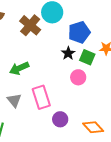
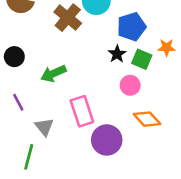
gray triangle: (14, 100) -> (44, 127), moved
purple circle: (60, 119) -> (107, 140), size x1.5
orange diamond: (93, 127) -> (147, 119), moved

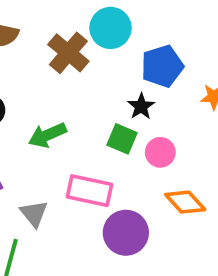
green square: (142, 59) -> (122, 139), moved
pink rectangle: (82, 111) -> (89, 191), turned -60

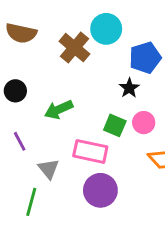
green square: (122, 139) -> (115, 125), moved
purple circle: (126, 233) -> (100, 190), moved

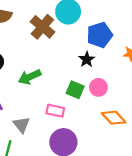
pink rectangle: (90, 151) -> (55, 111), size x0.7

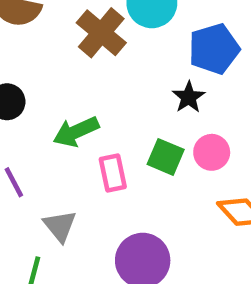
pink rectangle: (55, 111) -> (113, 173), moved, turned 66

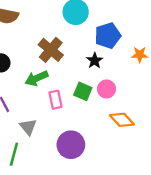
brown cross: (101, 33) -> (51, 50), moved

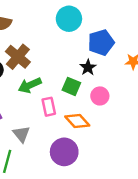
brown cross: (51, 50) -> (18, 57), moved
green square: (83, 91) -> (71, 86), moved
orange diamond: (122, 120) -> (77, 121), moved

